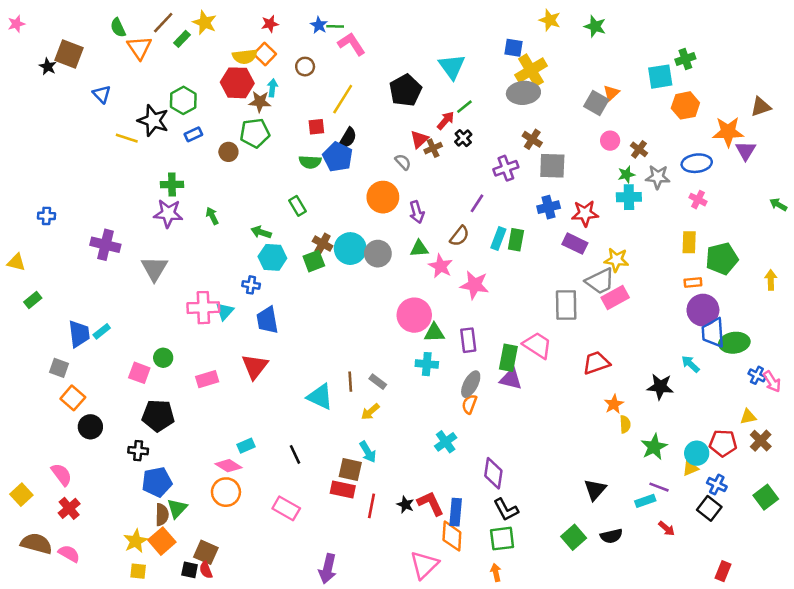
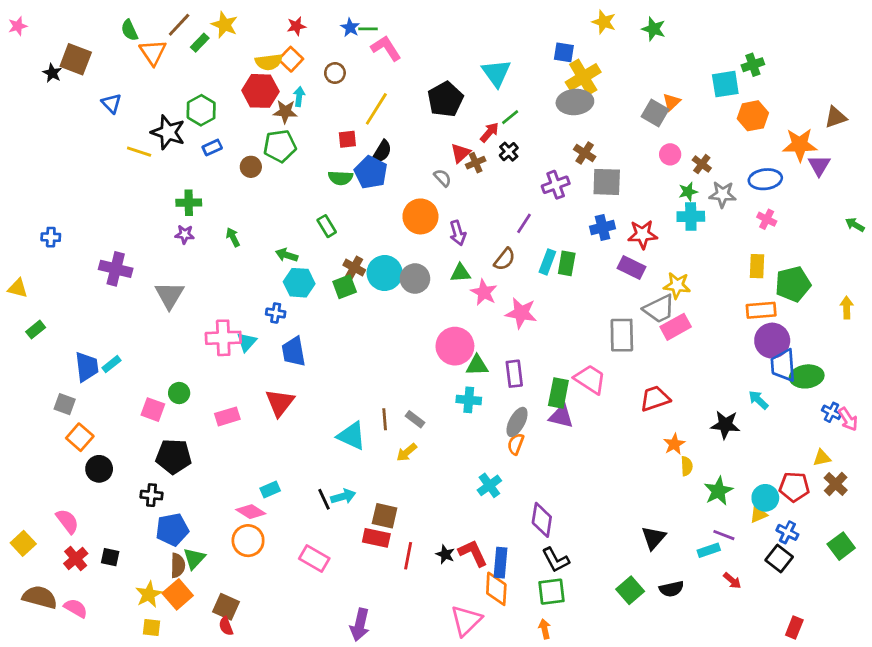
purple star: (168, 213) -> (185, 234), size x0.6
orange rectangle: (693, 282) -> (761, 310), size x1.5
cyan arrow: (368, 452) -> (343, 496), moved, turned -75
black square: (190, 570) -> (110, 557), moved

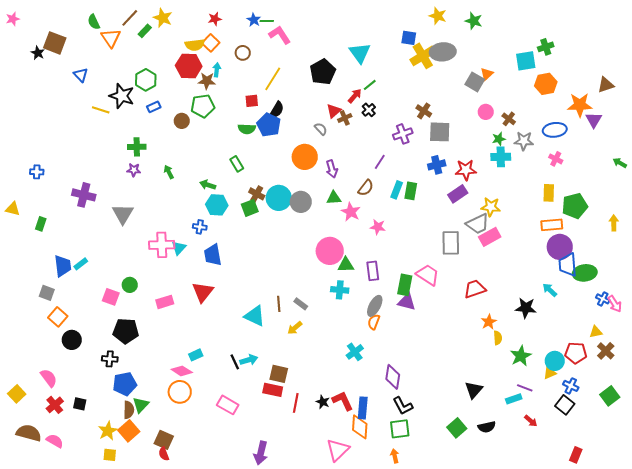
gray ellipse: (575, 102) -> (443, 52), moved
purple rectangle: (632, 267) -> (458, 194), turned -60
pink star: (521, 313) -> (378, 227), size x0.7
green rectangle: (36, 330) -> (41, 224), moved, turned -32

